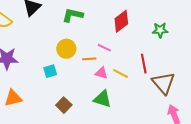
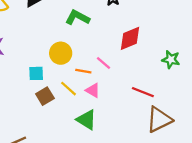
red line: (144, 64) -> (143, 92), turned -72
yellow line: (120, 73) -> (69, 89), moved
brown triangle: (163, 83) -> (159, 120), turned 30
brown square: (64, 105) -> (45, 96), moved

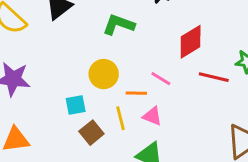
yellow line: (69, 89) -> (121, 118), turned 42
red line: (143, 92) -> (214, 77), moved

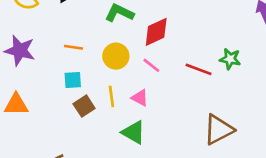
red diamond: (191, 42) -> (156, 32), moved
yellow circle: (104, 74) -> (116, 56), moved
orange line: (136, 93) -> (73, 47), moved

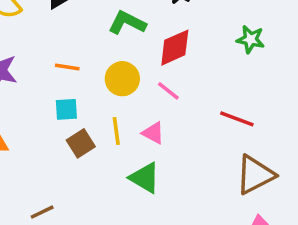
green star: (230, 59) -> (250, 39), moved
red line: (199, 69) -> (237, 119), moved

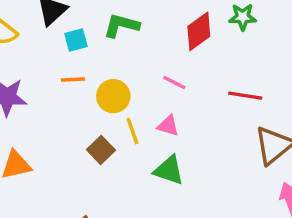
red diamond: (175, 48) -> (199, 31), moved
yellow circle: (122, 79) -> (113, 96), moved
cyan square: (66, 109) -> (76, 40), moved

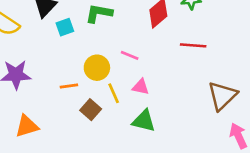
orange line: (73, 80) -> (69, 86), moved
pink line: (174, 82) -> (130, 55), moved
red line: (245, 96) -> (193, 45), moved

